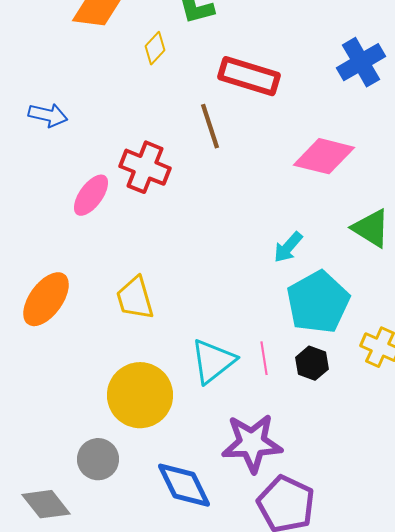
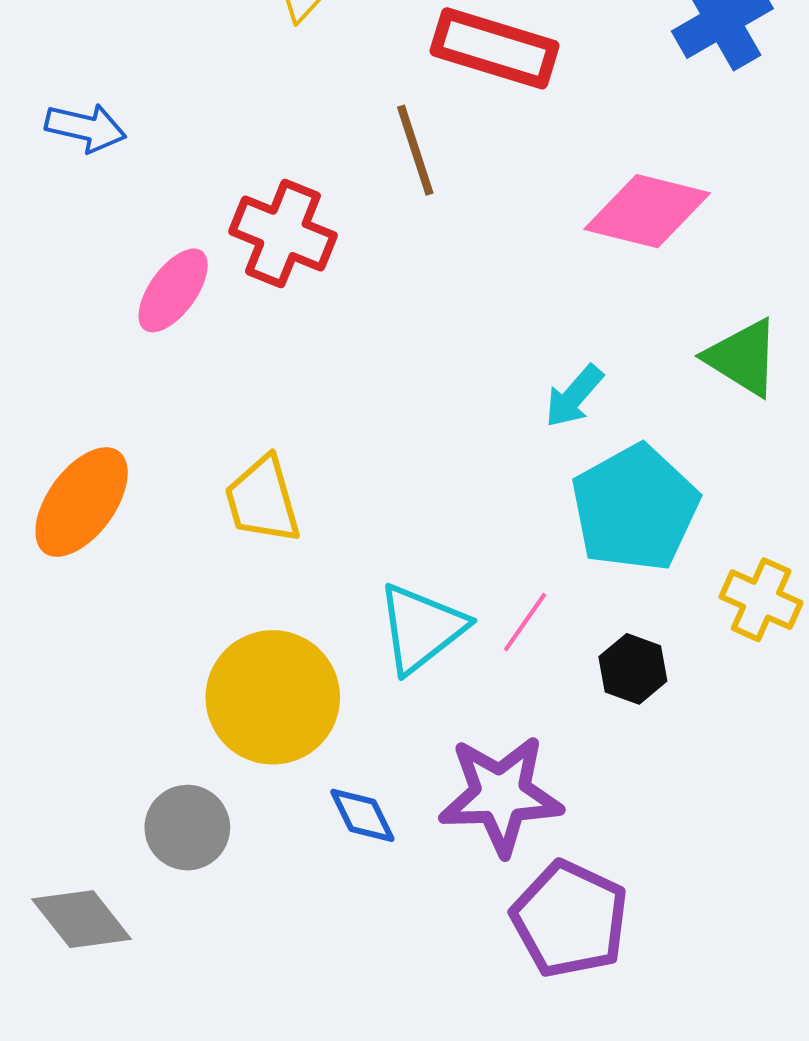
pink line: (264, 358) -> (525, 622), turned 44
black hexagon: (312, 363) -> (633, 669), moved
blue diamond: (184, 485) -> (362, 815), moved, size x0.6

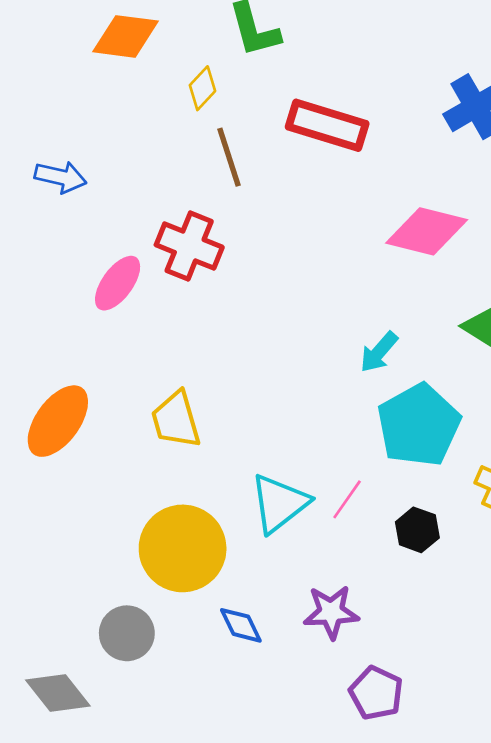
brown line: (415, 150) -> (229, 157), moved
purple star: (501, 795) -> (331, 612), size x0.7
purple pentagon: (570, 919) -> (376, 693), size x0.7

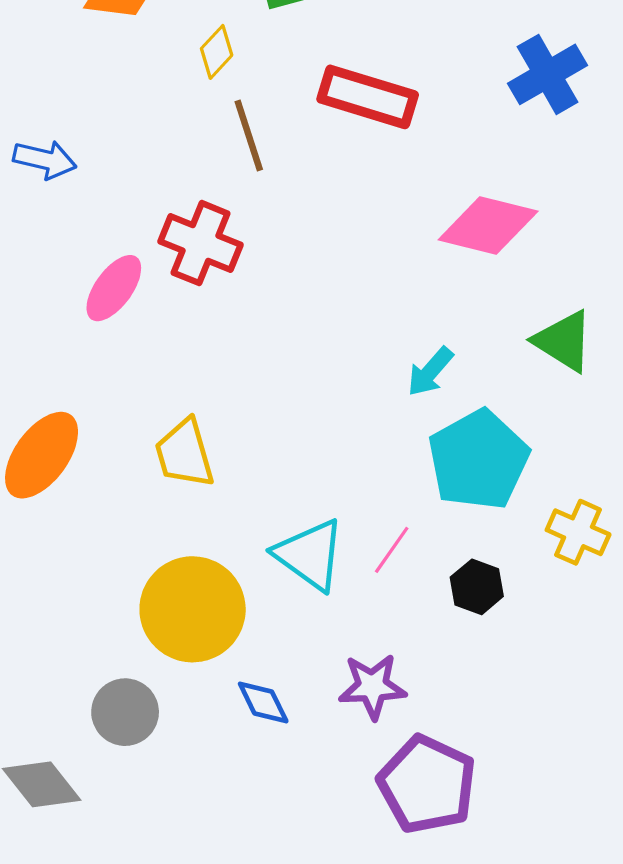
cyan triangle: (279, 503) -> (310, 555), turned -46
purple pentagon: (376, 693) -> (427, 784), size x1.5

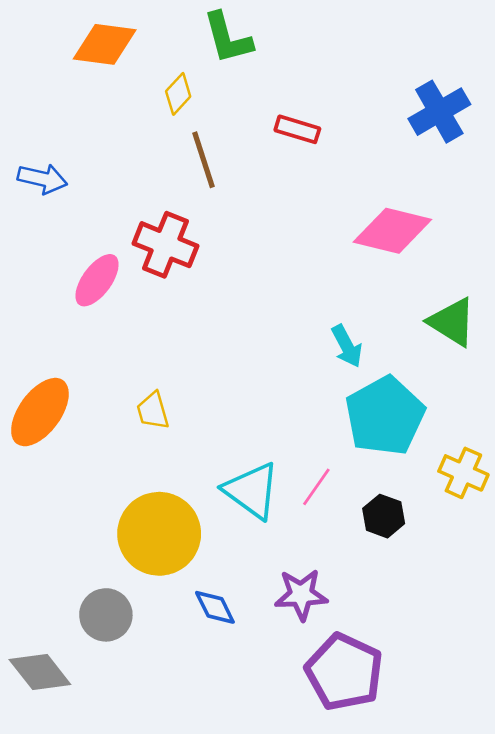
red rectangle: (368, 97) -> (297, 129), size x0.6
cyan arrow: (430, 372) -> (347, 346), turned -69
yellow trapezoid: (184, 454) -> (153, 411), size x0.7

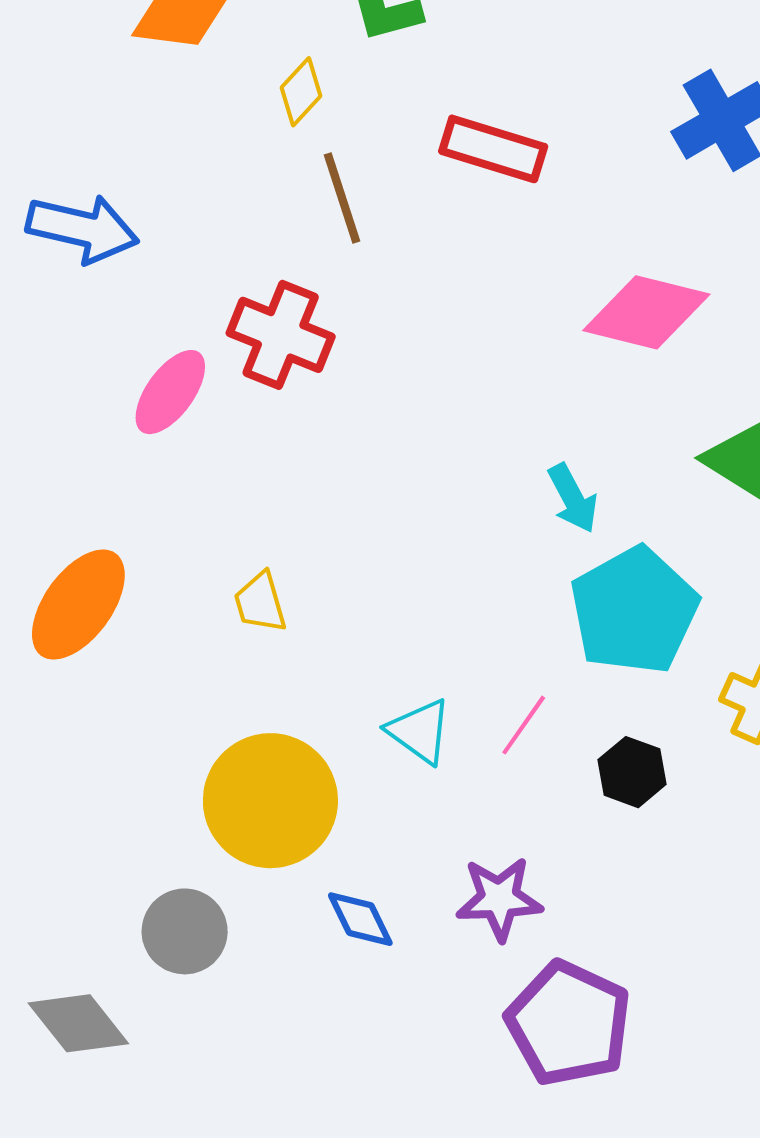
red rectangle: (297, 129) -> (493, 149), size x1.4
blue arrow: (42, 179) -> (82, 229), size x1.4
cyan triangle: (252, 491) -> (420, 731), size x0.7

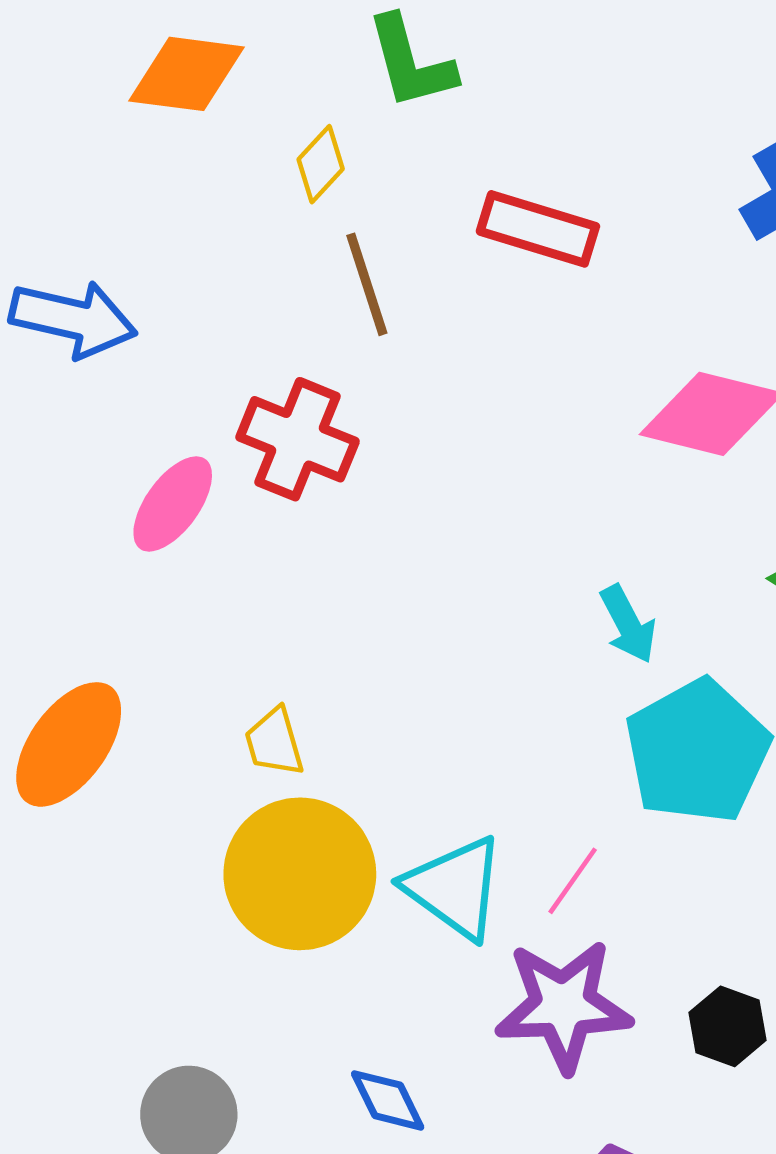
cyan triangle: (420, 731) -> (455, 888), size x1.4
black hexagon: (632, 772) -> (728, 1026), moved
yellow circle: (270, 801) -> (300, 874), moved
purple star: (499, 899) -> (563, 1006), moved, size x1.4

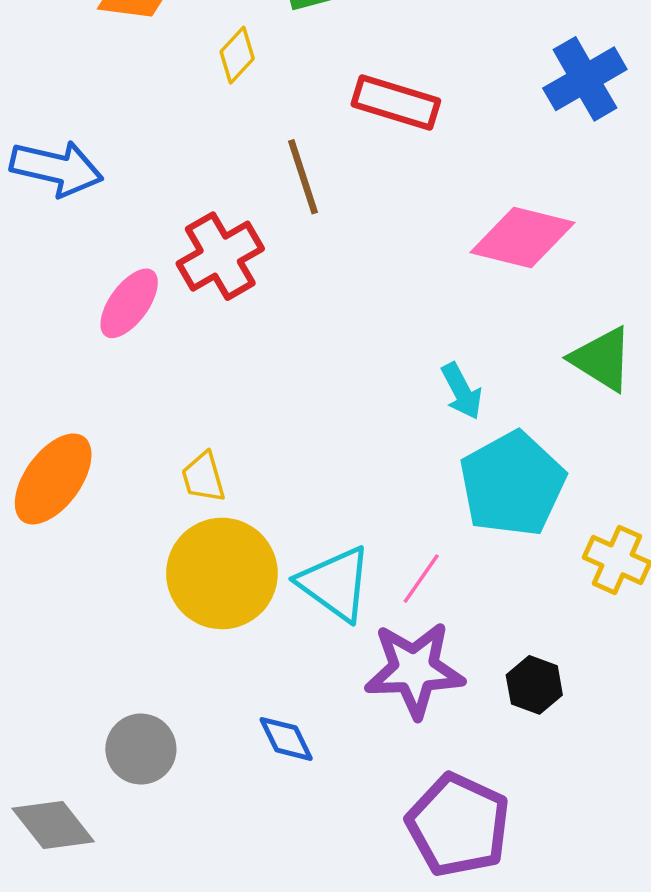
brown line: (367, 284) -> (303, 177), moved
red cross: (298, 439) -> (220, 256), turned 38

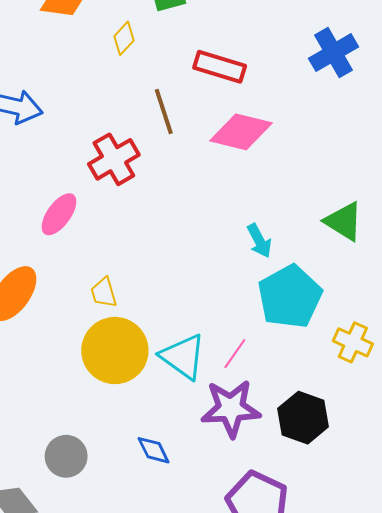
pink diamond: (522, 238) -> (241, 132), moved
pink ellipse: (129, 303) -> (59, 214), moved
black hexagon: (534, 685) -> (303, 418), size x1.5

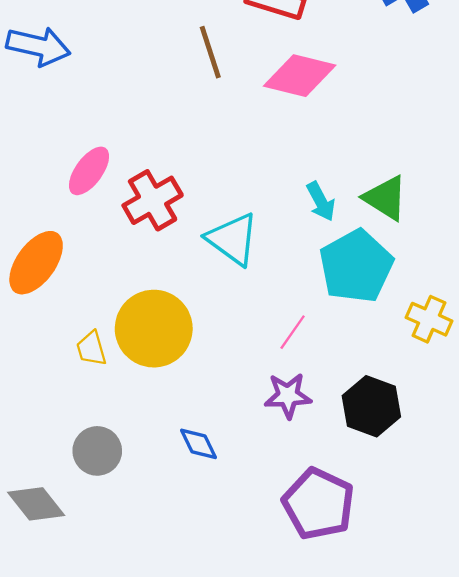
red cross: (114, 159) -> (153, 200), moved
green triangle: (344, 221) -> (385, 198), moved
yellow trapezoid: (104, 293) -> (91, 349), moved
cyan triangle: (183, 357) -> (233, 239), moved
purple star: (231, 408) -> (288, 396), size x0.7

